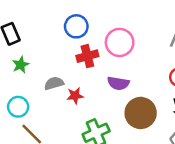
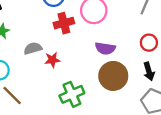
purple semicircle: (118, 83) -> (105, 48), moved

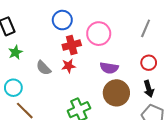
gray semicircle: (33, 48) -> (44, 68), turned -119
red star: (52, 60) -> (69, 66), moved

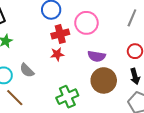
gray semicircle: (44, 68) -> (27, 70), moved

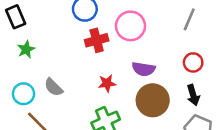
red star: (57, 54) -> (107, 83), moved

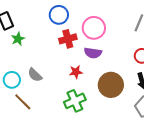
green star: (26, 49) -> (18, 39), moved
purple semicircle: (144, 69) -> (93, 53), moved

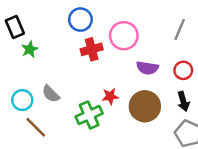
purple semicircle: (93, 53) -> (147, 68), moved
red star: (76, 72) -> (110, 96), moved
green cross: (75, 101) -> (89, 115), moved

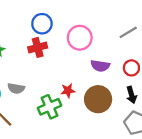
gray line: (180, 29) -> (128, 32), turned 36
red cross: (92, 49) -> (38, 47), moved
gray semicircle: (51, 94) -> (16, 88), turned -35

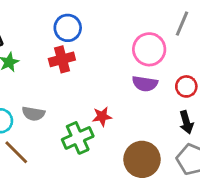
gray line: (128, 32) -> (182, 24), moved, turned -36
pink circle: (80, 38) -> (149, 49), moved
brown circle: (98, 99) -> (142, 159), moved

